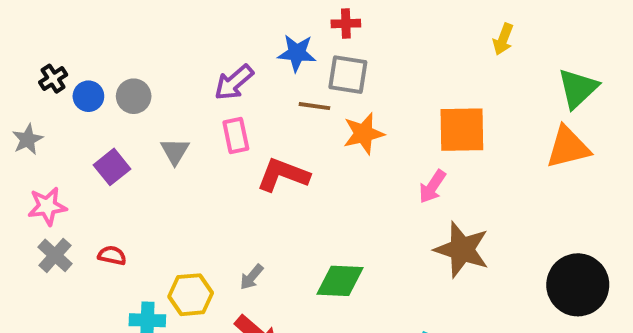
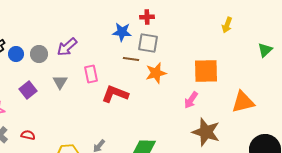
purple arrow: (234, 82) -> (67, 47), moved
green triangle: (578, 88) -> (265, 50), size x0.7
orange triangle: (568, 147) -> (243, 102), moved

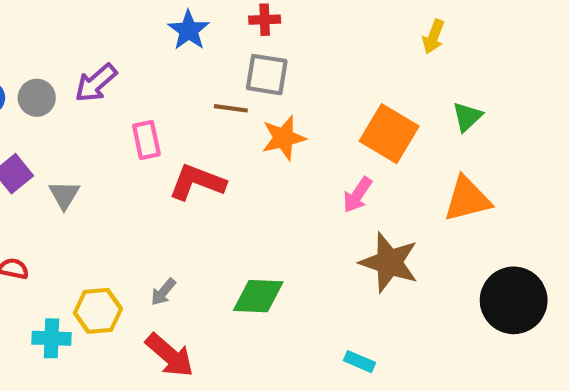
blue star: (122, 32) -> (189, 30), moved, turned 30
green triangle: (265, 50) -> (467, 117), moved
orange square: (206, 71) -> (389, 134), turned 32
gray triangle: (60, 82) -> (64, 195), moved

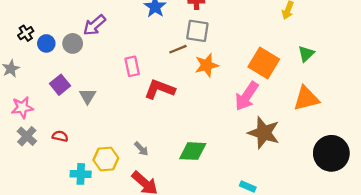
purple arrow: (96, 83) -> (94, 25), moved
brown line: (231, 108) -> (178, 49), turned -30
pink arrow: (357, 195) -> (247, 96), size x1.5
gray arrow: (163, 292) -> (141, 149), turned -84

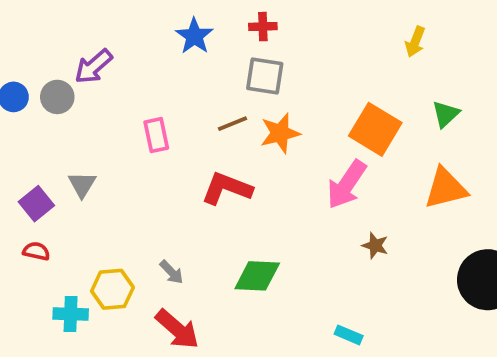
brown line: (178, 49) -> (232, 124), moved
purple square: (60, 85) -> (36, 204), moved
red L-shape: (160, 89) -> (227, 188), moved
brown star: (264, 133) -> (375, 245), size x0.5

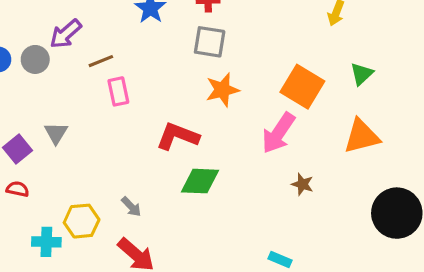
brown line: (232, 124) -> (101, 61), moved
green diamond: (257, 276) -> (200, 181), moved

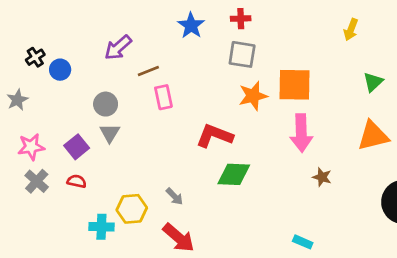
gray circle: (35, 59) -> (106, 104), moved
orange square: (302, 87) -> (294, 85), moved, turned -30
pink arrow: (278, 133) -> (301, 133), turned -36

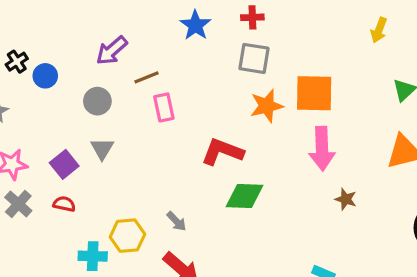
gray circle: (106, 104) -> (97, 101), moved

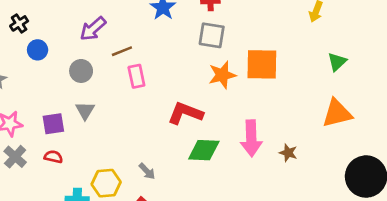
black cross: (17, 62) -> (19, 23), moved
pink arrow: (322, 149) -> (251, 138), moved
purple square: (64, 164) -> (53, 124), turned 30

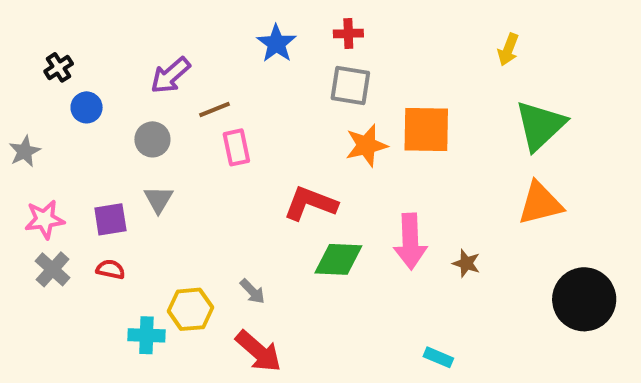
green triangle: (337, 62) -> (540, 125), size x1.8

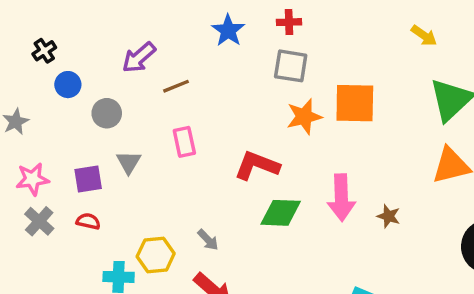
yellow arrow: (508, 49) -> (424, 36), turned -76
gray circle: (152, 139) -> (107, 113), moved
pink rectangle: (236, 147) -> (184, 142), moved

